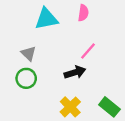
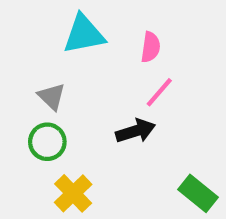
pink semicircle: (83, 13) -> (151, 47), moved
yellow cross: (70, 107) -> (73, 193), moved

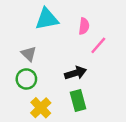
pink line: (159, 92) -> (98, 45), moved
green rectangle: (198, 193) -> (78, 101), moved, turned 36

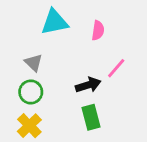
pink line: (98, 45) -> (116, 68), moved
yellow cross: (41, 108) -> (29, 126), moved

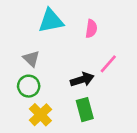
yellow cross: (29, 126) -> (40, 115), moved

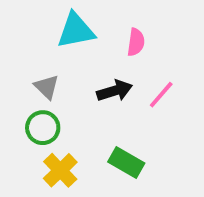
black arrow: (82, 80) -> (115, 91), moved
green rectangle: (85, 110) -> (126, 163), turned -45

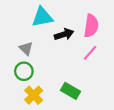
pink semicircle: (136, 42) -> (91, 26), moved, size x1.5
black arrow: (115, 91) -> (64, 34), moved

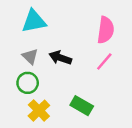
cyan triangle: (42, 17) -> (34, 21), moved
black arrow: (64, 34) -> (60, 58), moved, turned -144

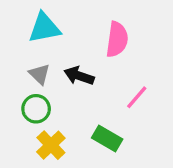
pink semicircle: (106, 30) -> (117, 39), moved
pink line: (104, 61) -> (137, 97), moved

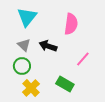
cyan triangle: (44, 28) -> (27, 17), turned -40

